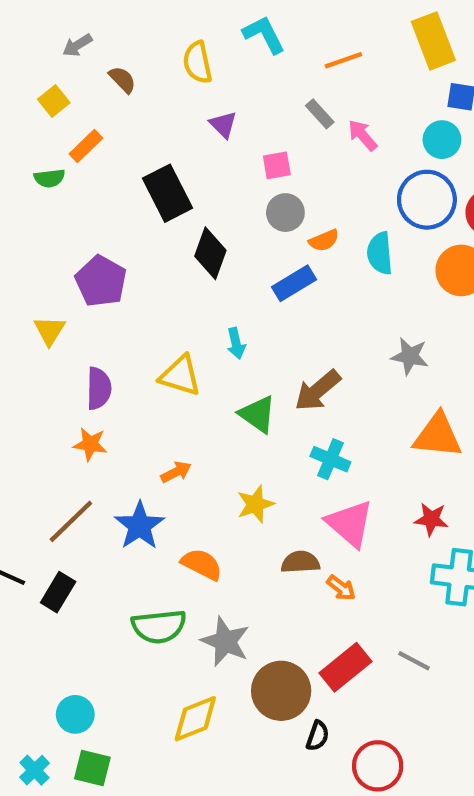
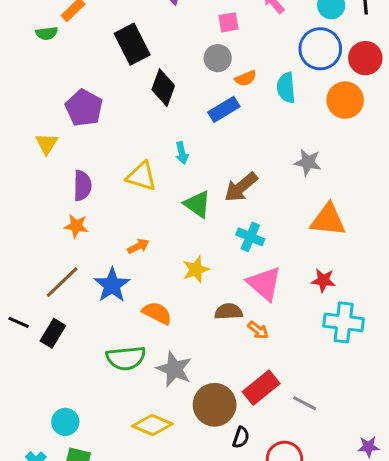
pink square: (277, 165) -> (229, 22), moved
gray line: (414, 661) -> (305, 403), moved
yellow diamond: (195, 719) -> (152, 425), turned 45

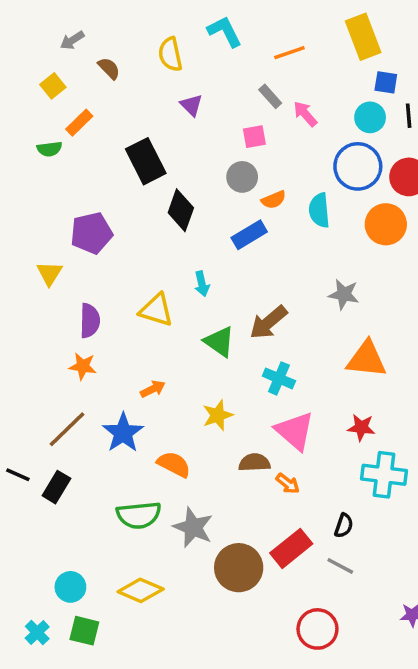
purple pentagon: (84, 108) -> (91, 233), turned 30
yellow diamond: (152, 425) -> (141, 590), moved
black semicircle: (241, 437) -> (344, 526), moved

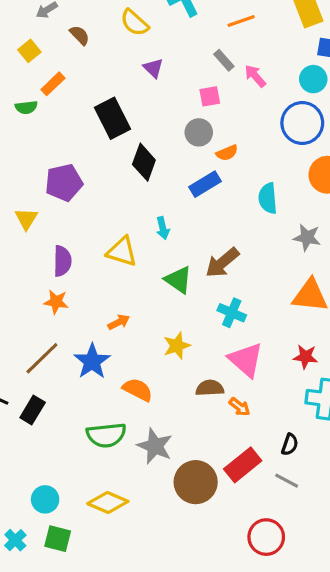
yellow semicircle: (170, 54) -> (134, 23), turned -36
cyan semicircle: (319, 210) -> (268, 198), moved
gray star: (344, 294) -> (307, 237), moved

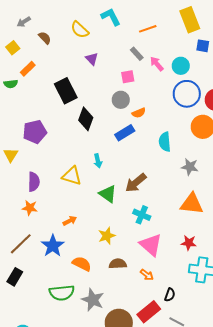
cyan circle: (313, 79) -> (181, 66), moved
brown semicircle: (210, 388) -> (118, 264), moved
black semicircle: (290, 444) -> (170, 295), moved

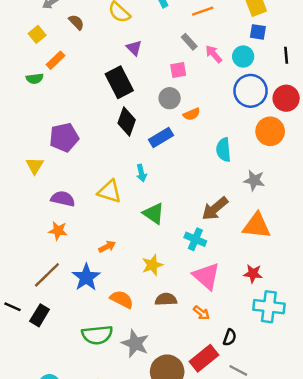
blue square: (203, 46) -> (258, 32), moved
black rectangle: (66, 91) -> (119, 82), moved
blue rectangle: (125, 133) -> (161, 137), moved
purple semicircle: (34, 182) -> (63, 199), turned -78
brown arrow: (136, 183) -> (215, 209), moved

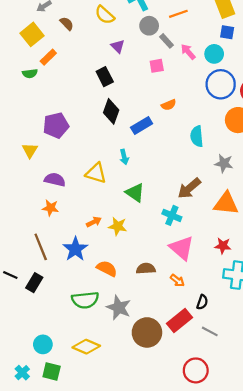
yellow square: (37, 34) -> (32, 34), size x1.5
black rectangle: (119, 82) -> (105, 77), size x0.7
gray circle: (170, 98) -> (149, 26), moved
yellow star: (152, 265) -> (118, 226), moved, turned 30
brown line: (47, 275) -> (41, 247), turned -68

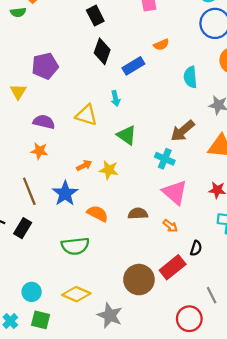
gray star: (119, 308) -> (110, 315), moved
gray line: (210, 331) -> (212, 295), moved, turned 35

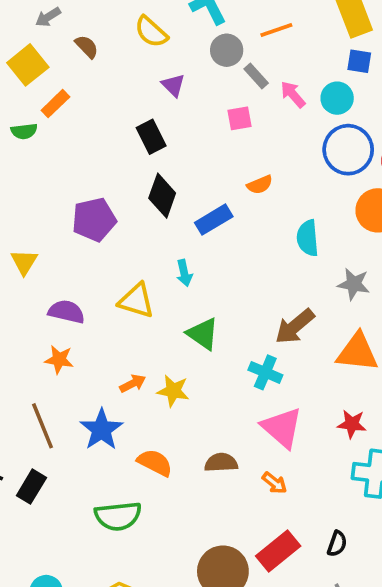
purple pentagon: (45, 66) -> (94, 220), moved
black semicircle: (196, 248) -> (337, 544), moved

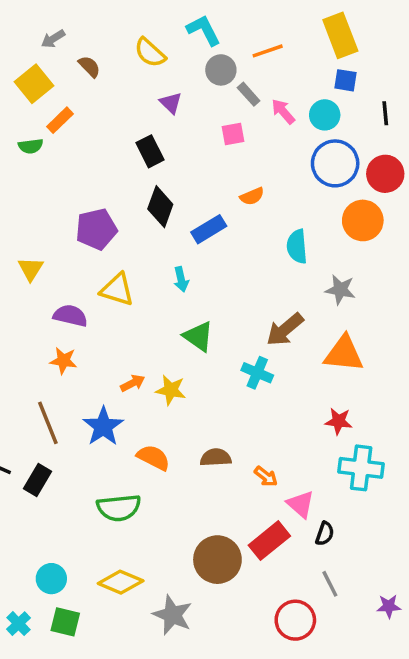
yellow triangle: (136, 301) -> (117, 290), moved
pink triangle: (282, 428) -> (300, 504), moved, size x0.7

